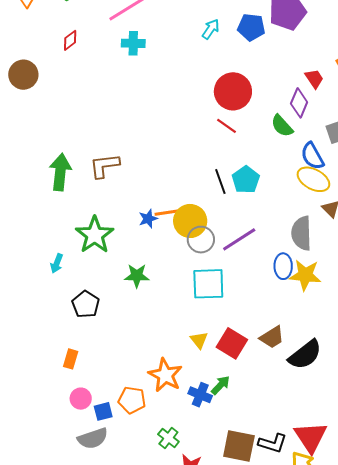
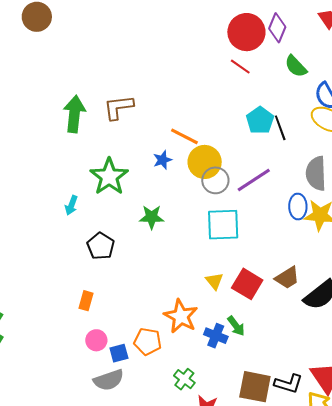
purple diamond: (299, 103) -> (277, 28), moved
black line: (220, 182) -> (280, 128), moved
orange line: (169, 212) -> (184, 136), moved, turned 36
green arrow: (221, 385) -> (236, 326), turned 100

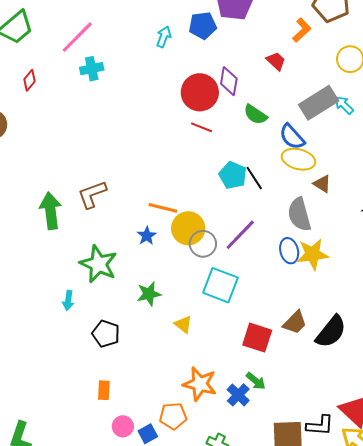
cyan square: (223, 225) -> (220, 285), turned 36
yellow triangle: (214, 281) -> (183, 324), moved
blue cross: (216, 336) -> (238, 395), turned 35

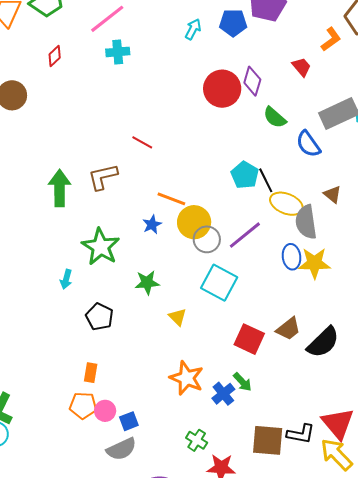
red line: (202, 127) -> (142, 142), moved
yellow ellipse: (298, 159) -> (286, 204), moved
orange pentagon: (173, 416) -> (83, 405), moved

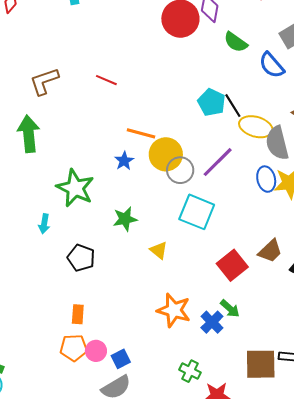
brown L-shape: (103, 177) -> (44, 81), moved
red square: (249, 339) -> (232, 265), turned 32

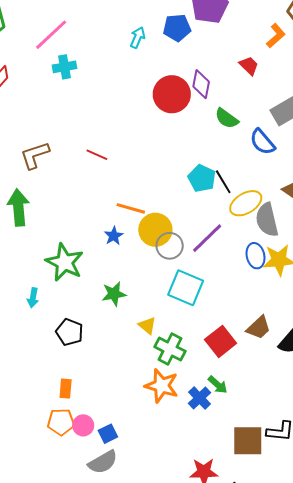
yellow ellipse: (256, 127) -> (246, 203), turned -48
green cross: (190, 371) -> (170, 349), moved, size x1.4

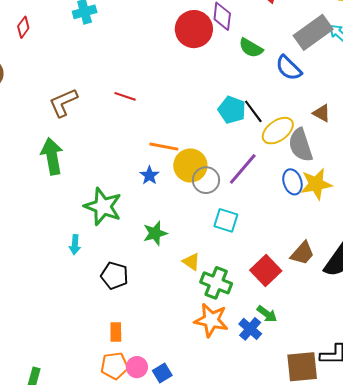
cyan square: (186, 288) -> (226, 220), size x0.7

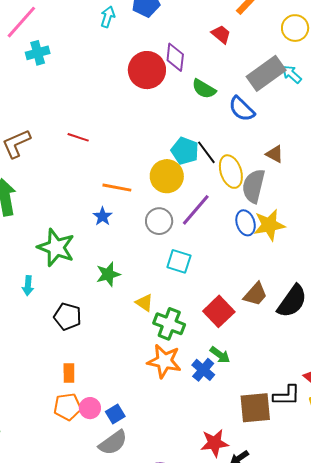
yellow ellipse: (278, 131) -> (231, 172), turned -72
gray semicircle: (301, 145) -> (254, 186), turned 32
yellow circle: (190, 166) -> (167, 176), moved

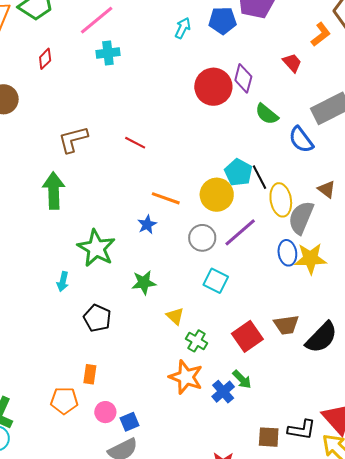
brown trapezoid: (255, 294) -> (286, 325), turned 32
green cross: (169, 324) -> (197, 341), size x0.7
orange pentagon: (67, 407) -> (64, 401), moved
brown square: (255, 408) -> (269, 437), size x0.7

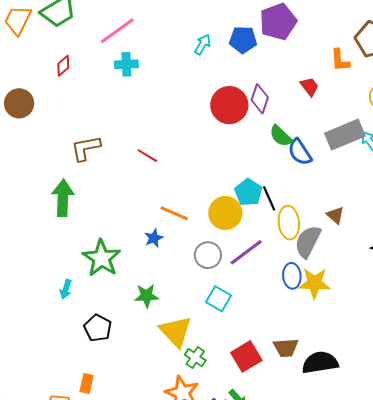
orange L-shape: (321, 34) -> (340, 60), turned 120
blue semicircle: (301, 140) -> (300, 152), moved
yellow triangle: (175, 316) -> (176, 331), size x1.8
black semicircle: (321, 337) -> (320, 363), turned -147

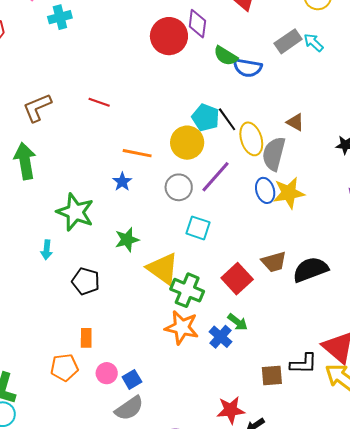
gray rectangle: (345, 135) -> (288, 41), size x0.7
blue semicircle: (300, 152) -> (248, 68), turned -36
green cross: (195, 358) -> (187, 290), size x1.5

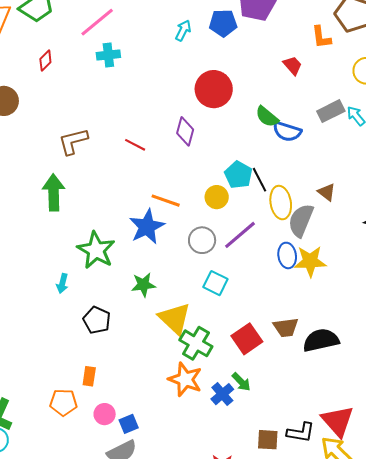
purple diamond: (197, 24) -> (185, 131), moved
yellow circle: (187, 143) -> (217, 197), size x0.7
blue star: (122, 182) -> (147, 227), size x1.8

